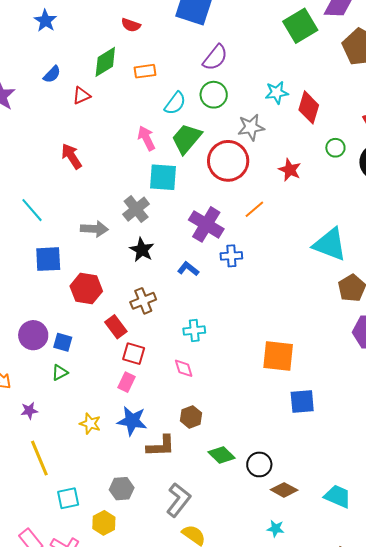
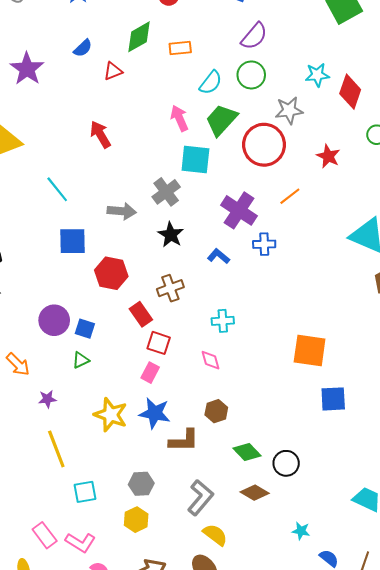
yellow star: (90, 424) -> (111, 415), size x1.5
brown diamond: (284, 490) -> (255, 493), moved
yellow hexagon: (104, 523) -> (136, 520), moved

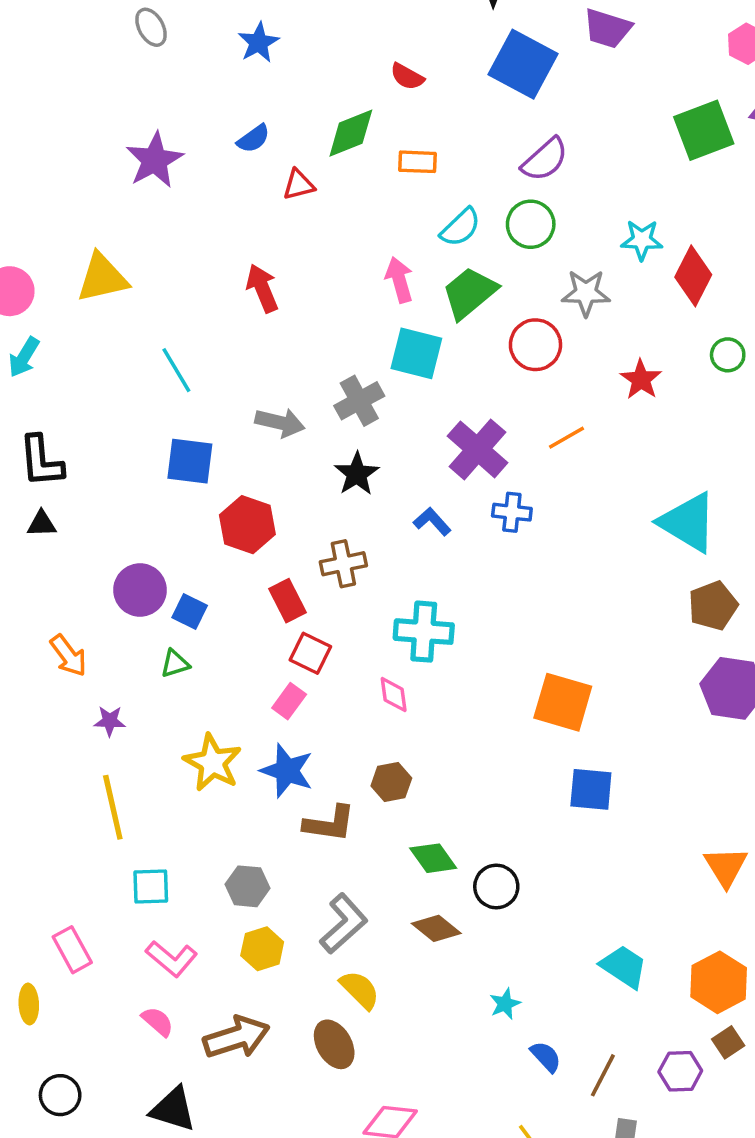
red circle: (264, 145) -> (535, 345), size x0.7
cyan cross: (223, 321) -> (424, 632), size x1.5
yellow hexagon: (136, 520) -> (262, 949), moved
cyan star: (301, 531) -> (505, 1004), turned 30
pink L-shape: (80, 542) -> (172, 959), moved

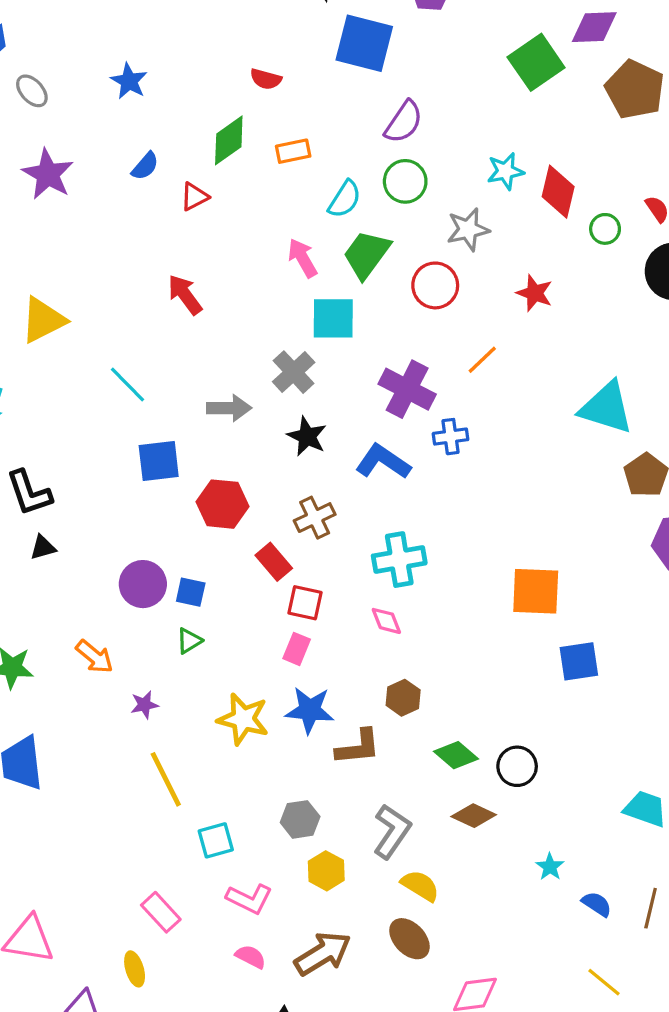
purple star: (154, 160) -> (48, 174), moved
green circle: (728, 355) -> (605, 229), moved
blue L-shape: (432, 521) -> (383, 462), size x1.6

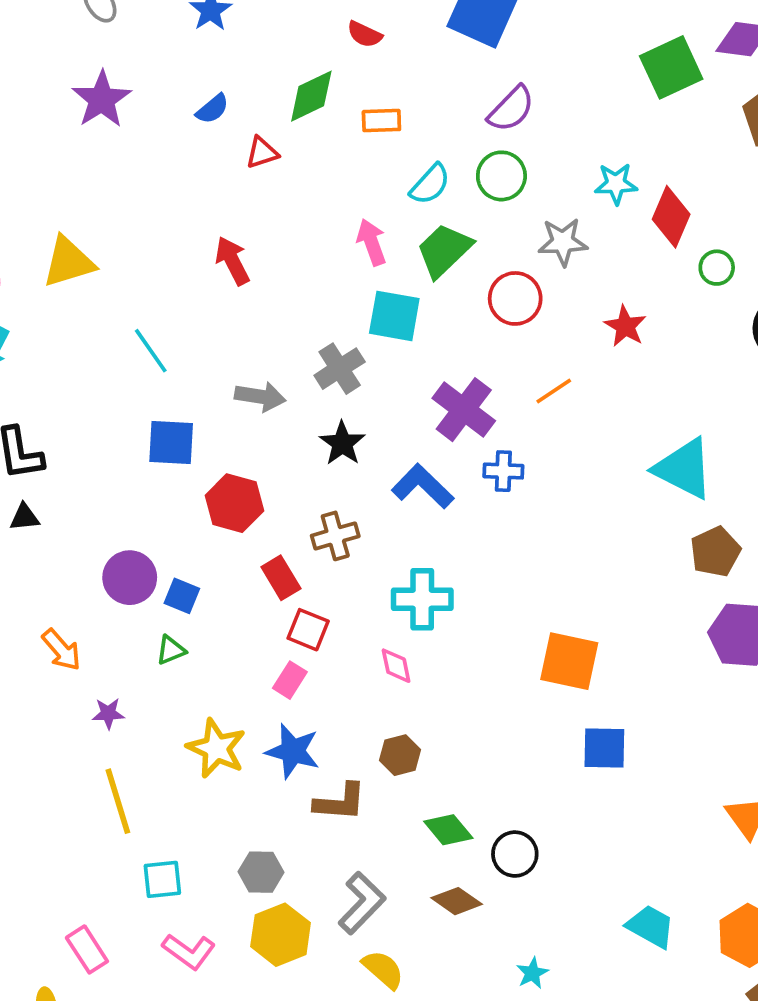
yellow hexagon: (326, 871) -> (281, 935), size x1.4

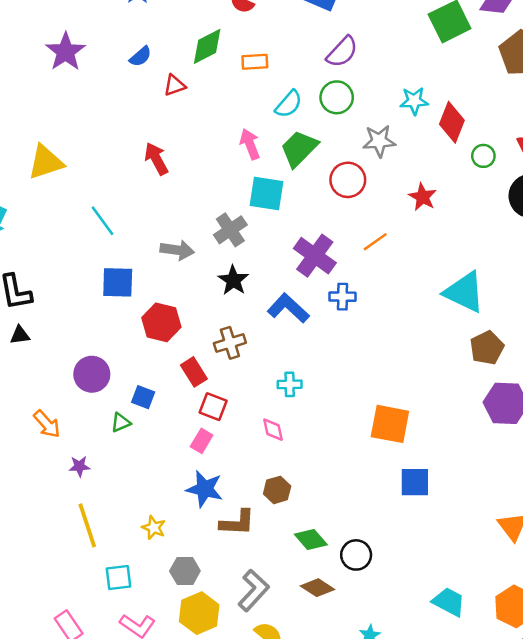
blue square: (182, 596) -> (143, 397), moved
cyan cross: (422, 599) -> (290, 384), size x0.6
yellow star: (216, 748) -> (154, 528), moved, size x0.6

